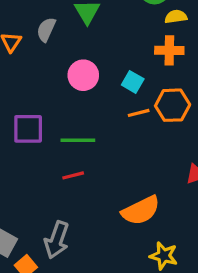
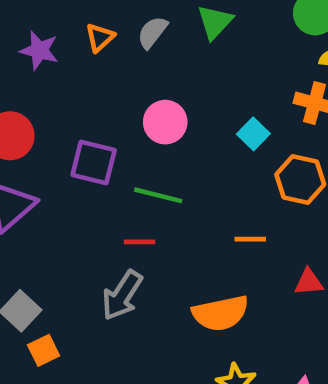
pink circle: (83, 75) -> (165, 122), moved
orange line: (139, 113) -> (250, 239), moved
gray arrow: (57, 240) -> (122, 295), moved

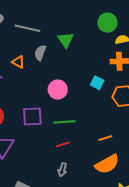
orange triangle: (100, 37) -> (18, 62), turned -32
orange line: (250, 239) -> (105, 138), moved
gray arrow: (122, 295) -> (62, 170), size x0.6

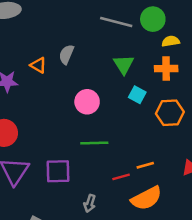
gray line: (27, 28) -> (116, 22), moved
green triangle: (66, 40) -> (124, 64), moved
purple square: (32, 117) -> (58, 171), moved
red line: (63, 144) -> (121, 177), moved

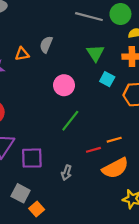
orange triangle: (38, 65) -> (22, 54), turned -40
green line: (94, 143) -> (70, 121), turned -50
purple square: (58, 171) -> (32, 158), moved

